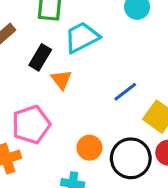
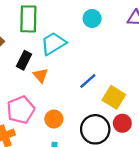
orange circle: (89, 148) -> (54, 119), moved

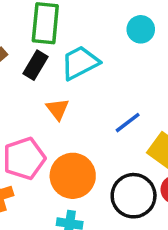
black rectangle: (24, 60) -> (35, 65), moved
orange circle: (54, 119) -> (73, 176), size x1.6

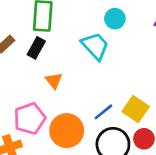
cyan trapezoid: (80, 63) -> (95, 46), moved, turned 76
blue line: (128, 123) -> (103, 112), moved

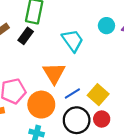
cyan circle: (115, 19) -> (106, 26), moved
orange triangle: (54, 81) -> (54, 73), moved, size x1.6

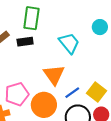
black rectangle: (26, 36) -> (25, 42), turned 49

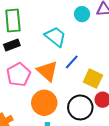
blue line: (72, 93) -> (72, 62), moved
pink pentagon: (17, 94) -> (19, 75), moved

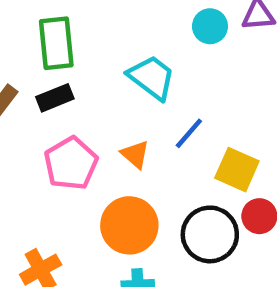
orange triangle: (47, 71) -> (135, 154), size x0.6

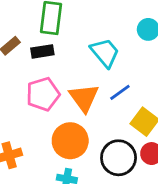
orange triangle: (135, 154) -> (84, 98), size x1.6

